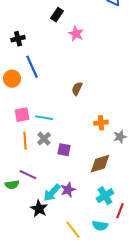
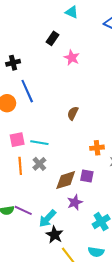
purple square: (64, 150) -> (87, 176), moved
brown diamond: (100, 164) -> (66, 180), moved
purple line: (28, 175) -> (23, 210), moved
purple star: (68, 190) -> (75, 202), moved
black star: (39, 209) -> (55, 235), moved

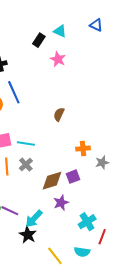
cyan triangle: (72, 12) -> (60, 31), moved
purple square: (87, 176) -> (73, 177), turned -32
black star: (55, 235) -> (28, 235), moved

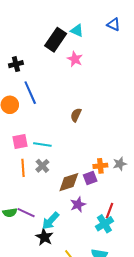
black rectangle: (39, 40) -> (56, 40), size x1.6
orange cross: (83, 148) -> (100, 166), moved
red line: (102, 237) -> (110, 211), moved

